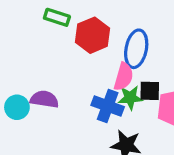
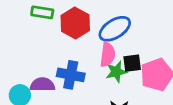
blue ellipse: (136, 49) -> (115, 29), turned 56
blue cross: (108, 106) -> (71, 75), moved

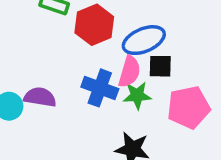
black square: (132, 63) -> (160, 66), moved
blue cross: (71, 75) -> (100, 88), moved

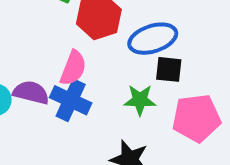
pink semicircle: (129, 72) -> (73, 68), moved
blue cross: (100, 88) -> (71, 100), moved

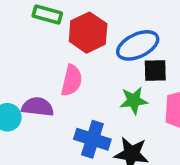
blue cross: (71, 100) -> (92, 139), moved

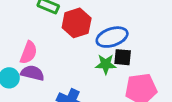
pink semicircle: (72, 80) -> (29, 52), moved
green star: (134, 101) -> (106, 64), moved

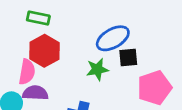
red hexagon: (77, 23) -> (44, 51), moved
green star: (106, 64) -> (97, 69), moved

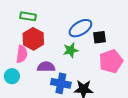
black square: (128, 58) -> (99, 37), moved
purple semicircle: (35, 93) -> (46, 67), moved

